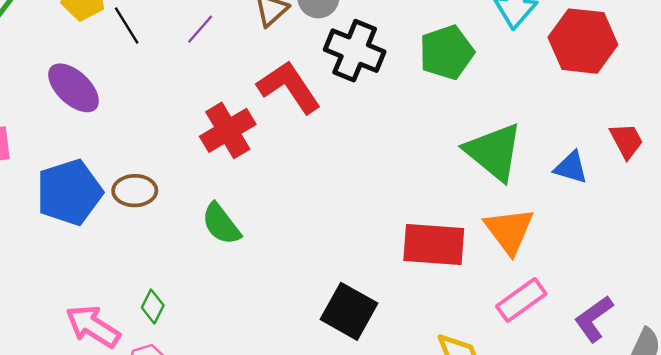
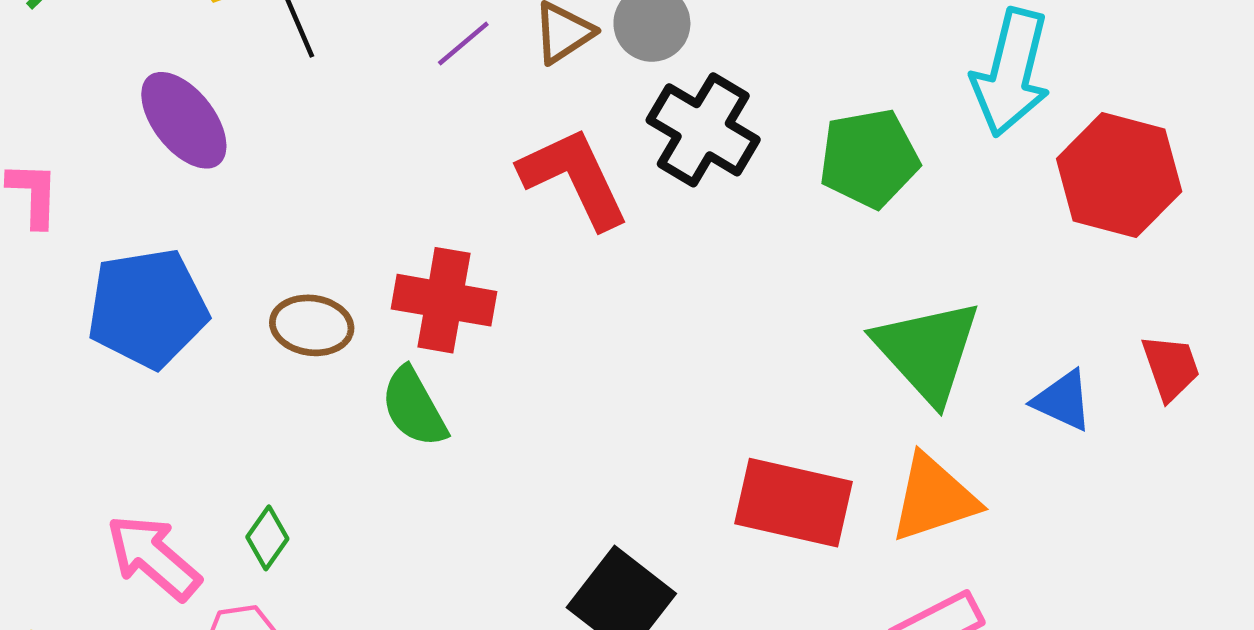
purple line: (200, 29) -> (463, 44), moved
red cross: (228, 130) -> (444, 300), moved, turned 32
brown ellipse: (135, 191) -> (312, 325), moved
orange triangle: (509, 231) -> (934, 498), turned 40

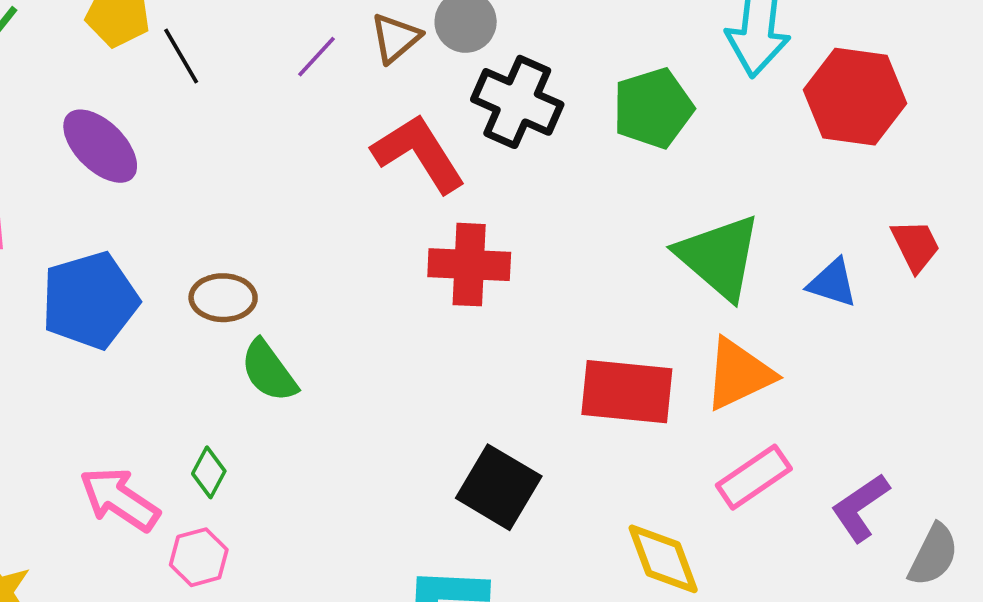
red cross: (444, 300) -> (469, 265), moved
green semicircle: (414, 407) -> (269, 371), moved

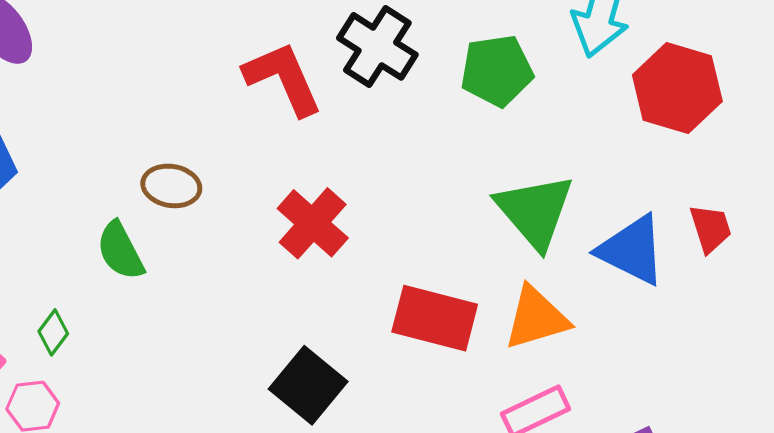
red cross: (469, 265) -> (313, 223), moved, turned 30
blue triangle: (832, 283) -> (632, 250), size x1.6
brown ellipse: (223, 298) -> (171, 186), moved

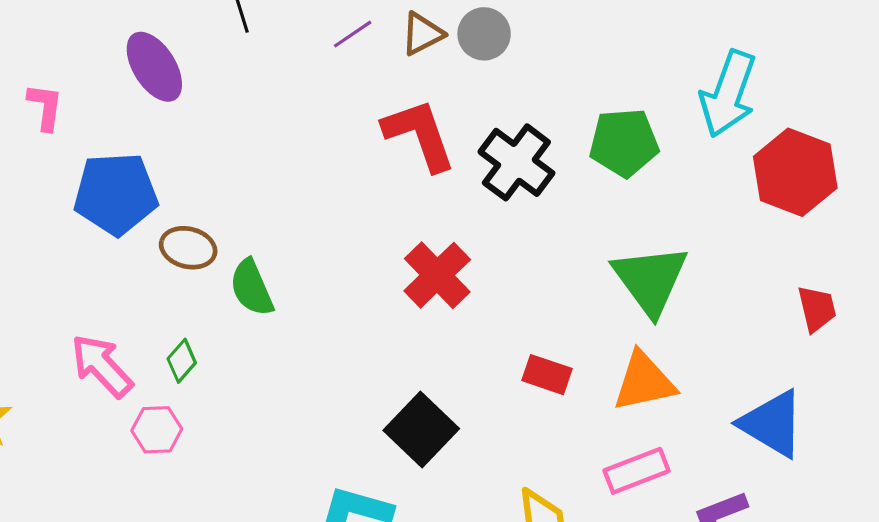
black cross: (377, 46) -> (516, 162), moved
brown ellipse: (171, 186) -> (188, 248), moved
blue triangle: (632, 250) -> (772, 424), moved
red rectangle: (435, 318) -> (547, 375), size x0.6

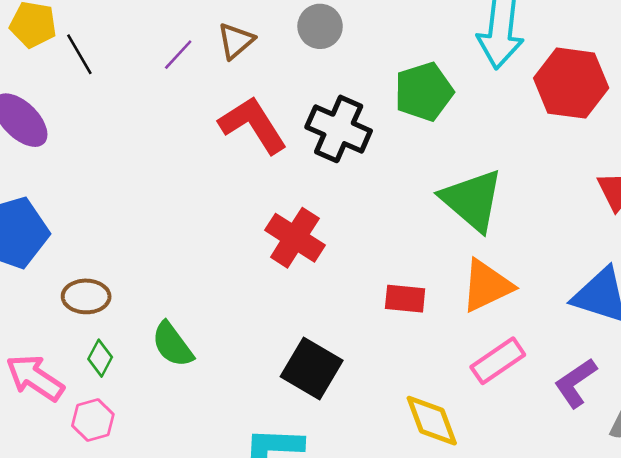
gray circle: (484, 34) -> (320, 26), moved
brown ellipse: (188, 248) -> (86, 296), moved
green semicircle: (252, 288) -> (172, 345), moved

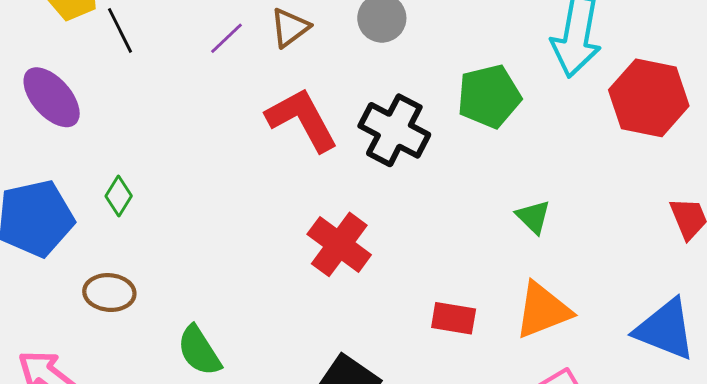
green triangle: (472, 200) -> (533, 217), size x0.5
green diamond: (100, 358) -> (119, 196), moved

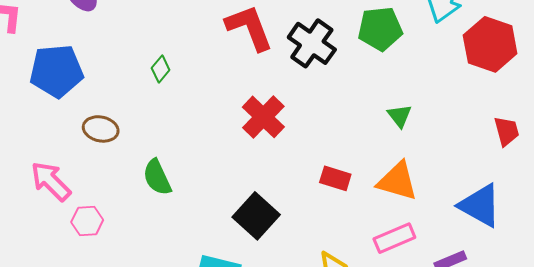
green diamond: (119, 196) -> (161, 69), moved
orange triangle: (543, 310) -> (397, 181), turned 30

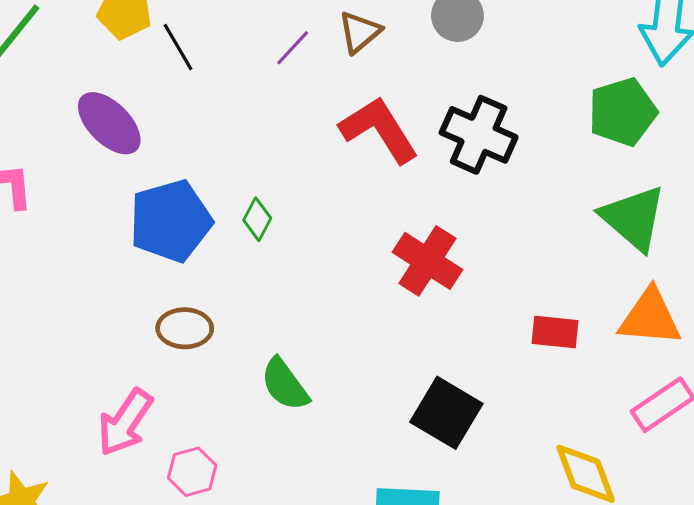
green pentagon: (380, 29) -> (622, 112), moved
blue pentagon: (56, 71) -> (171, 221), moved
green triangle: (400, 116) -> (633, 218), size x1.8
pink arrow: (51, 181) -> (125, 422), turned -90

